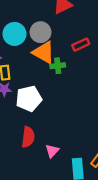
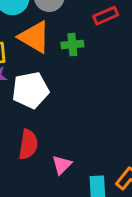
orange triangle: (44, 52) -> (34, 37), moved

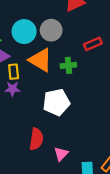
white pentagon: (30, 90) -> (56, 102), moved

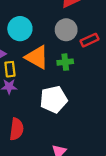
gray circle: (51, 30) -> (66, 30), moved
red semicircle: (36, 139) -> (17, 129), moved

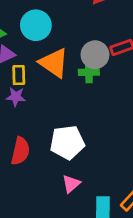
gray circle: (66, 30) -> (95, 55), moved
white pentagon: (54, 99) -> (67, 142), moved

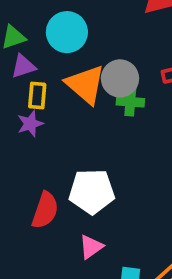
gray circle: (95, 55) -> (120, 78), moved
purple star: (16, 97) -> (30, 124), turned -30
red semicircle: (20, 151) -> (45, 210), moved

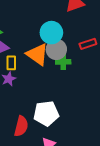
cyan circle: (67, 32) -> (51, 33), moved

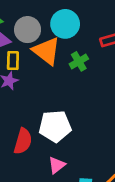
gray circle: (56, 49) -> (28, 30), moved
green cross: (63, 62) -> (79, 61), turned -32

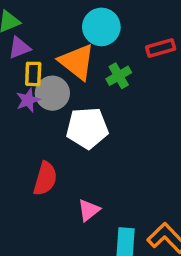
gray circle: (28, 30) -> (52, 93), moved
white pentagon: (55, 126) -> (87, 128), moved

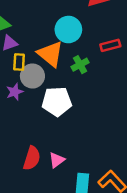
purple star: (28, 100) -> (15, 92), moved
red semicircle: (45, 179) -> (32, 158), moved

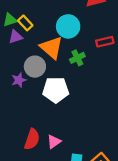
yellow rectangle: (19, 62) -> (25, 23), moved, turned -48

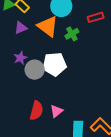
purple triangle: (16, 37) -> (21, 28), moved
gray circle: (35, 67) -> (35, 70), moved

